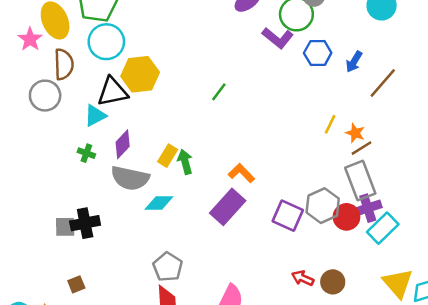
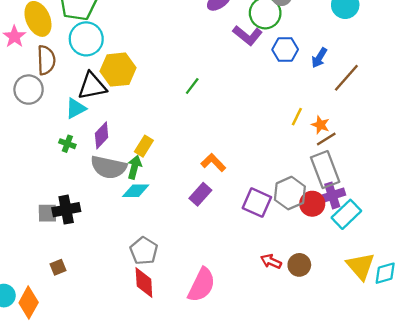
green arrow: (185, 162) -> (134, 167), moved, turned 30
purple rectangle: (228, 207) -> (200, 194), size x0.7

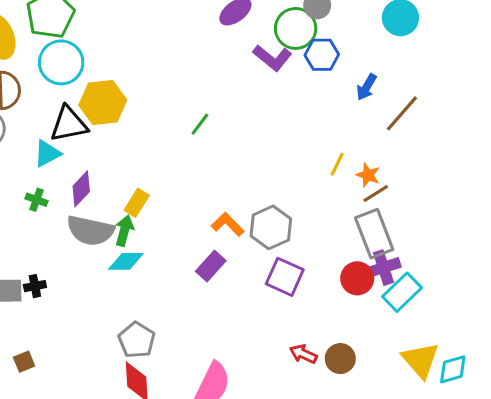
blue hexagon: (285, 50) -> (322, 55), moved
gray hexagon: (290, 193) -> (271, 227), moved
black cross: (66, 210) -> (35, 286), size x0.6

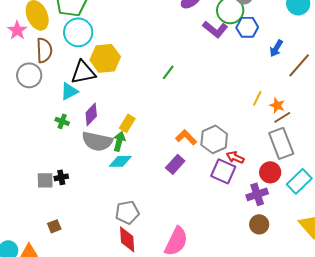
purple cross: (383, 268) -> (257, 194), moved
gray pentagon: (137, 340) -> (127, 212), turned 30
red arrow: (303, 354) -> (235, 157), moved

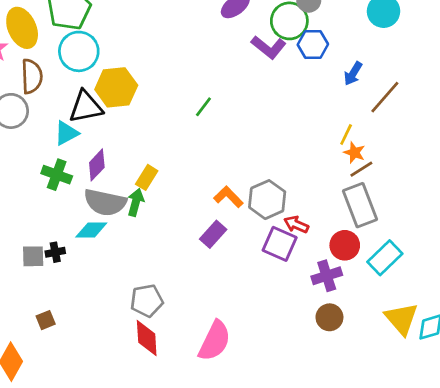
yellow line: (257, 98) -> (346, 134), moved
green cross: (62, 121) -> (57, 175), size x1.5
cyan diamond: (120, 161) -> (91, 230), moved

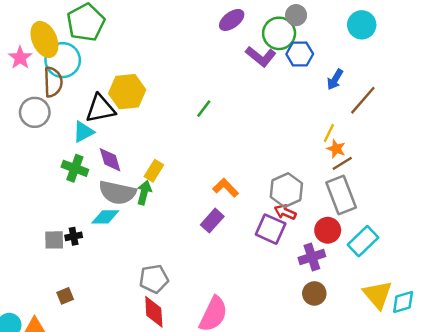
cyan circle: (79, 51) -> (63, 60), moved
purple diamond: (97, 165) -> (110, 160), turned -60
gray hexagon: (267, 200) -> (286, 190), moved

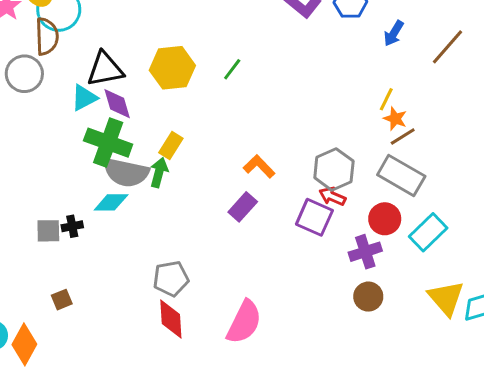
yellow hexagon: (127, 92) -> (172, 68), moved
brown line: (363, 100) -> (448, 47), moved
purple diamond: (110, 160) -> (117, 104), moved
green cross: (75, 168) -> (108, 143), moved, size x1.4
gray rectangle: (341, 195) -> (401, 175), turned -39

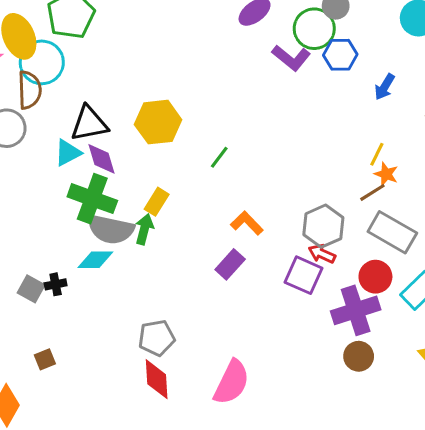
green line: (232, 69) -> (219, 157), moved
brown line: (403, 137) -> (372, 192), moved
gray square: (48, 231) -> (31, 289), turned 30
purple cross: (365, 252) -> (356, 310), size x1.4

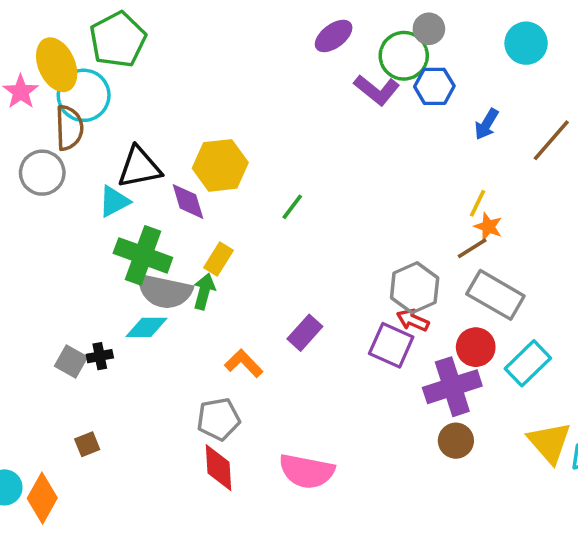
purple diamond: (101, 159) -> (188, 201), moved
orange L-shape: (247, 223) -> (244, 363), moved
pink semicircle: (232, 382) -> (307, 471), turned 75

